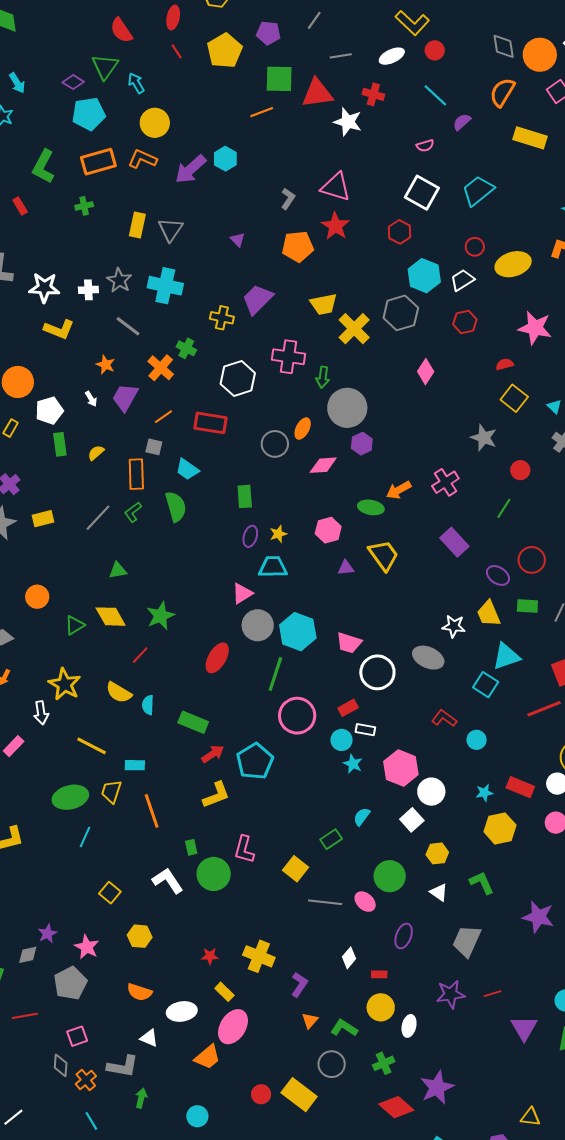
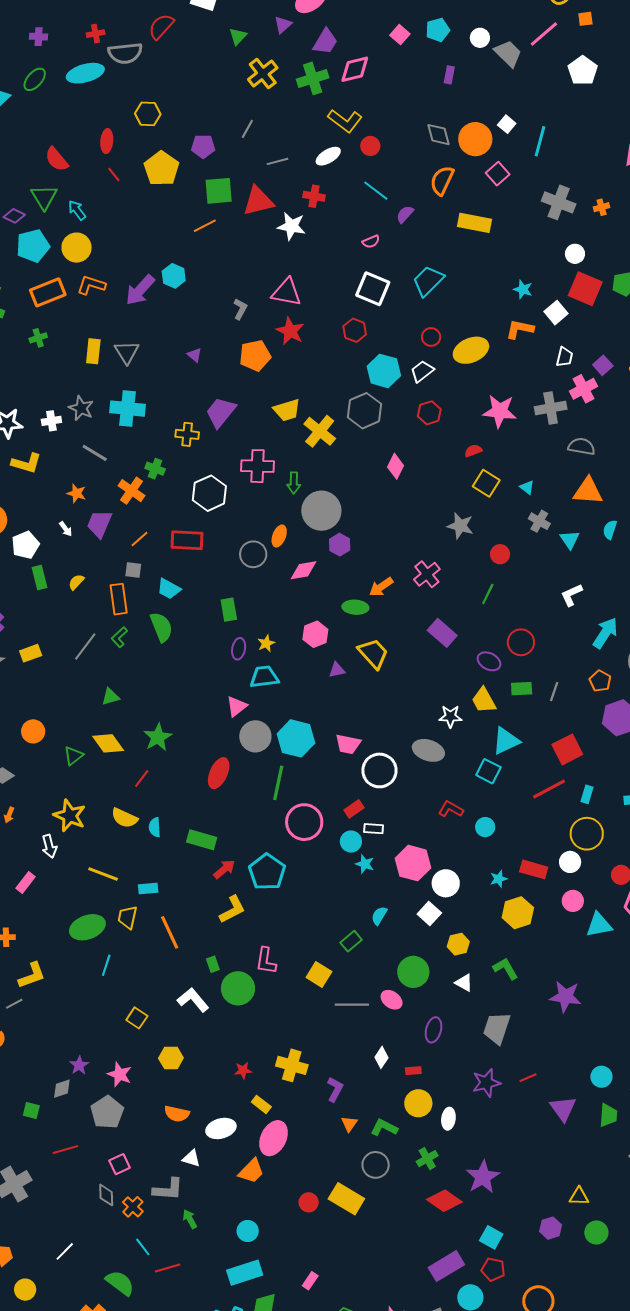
yellow circle: (155, 123) -> (77, 248), moved
green arrow: (141, 1098) -> (190, 1219), turned -36

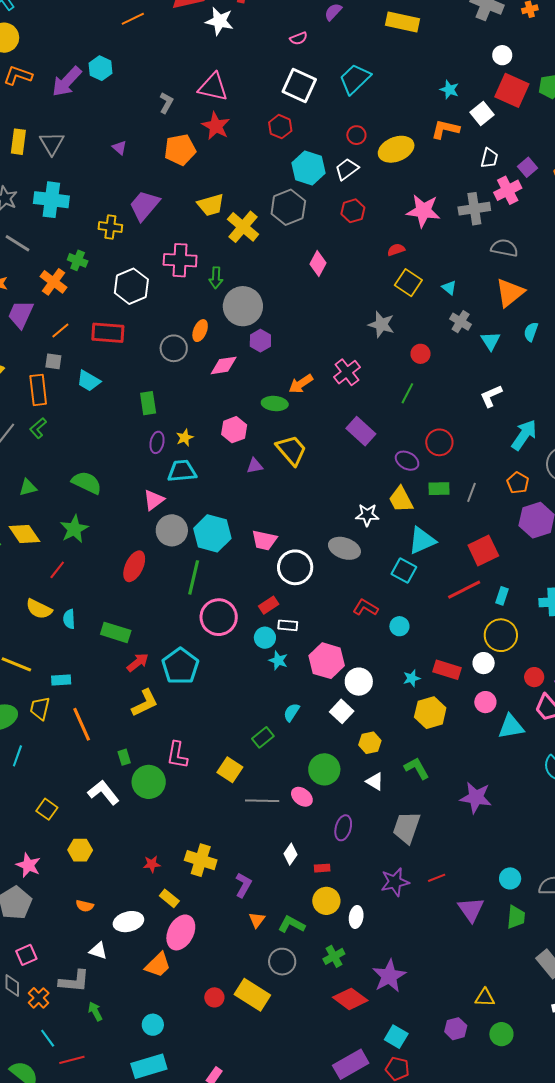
orange triangle: (588, 491) -> (510, 293), turned -44
green semicircle: (161, 627) -> (87, 483), moved, turned -44
orange semicircle: (177, 1114) -> (85, 906), size x0.7

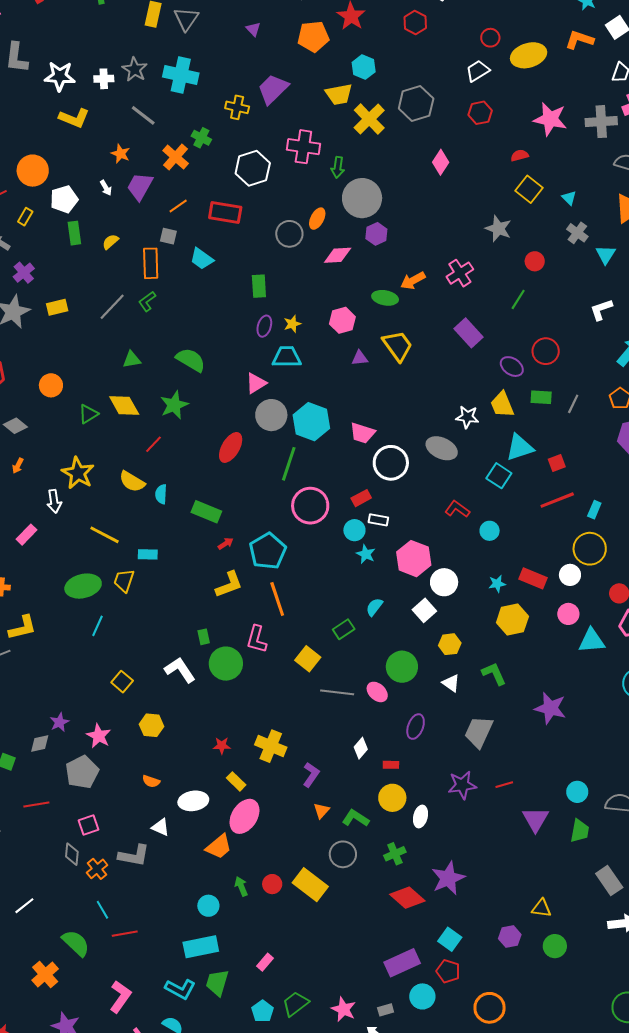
cyan hexagon: (308, 168) -> (364, 67), moved, size x0.7
red square: (483, 551) -> (557, 463), moved, size x0.6
red arrow: (138, 662) -> (226, 544), size x0.7
orange line: (82, 724) -> (277, 599), moved
green arrow: (95, 1011) -> (241, 886), moved

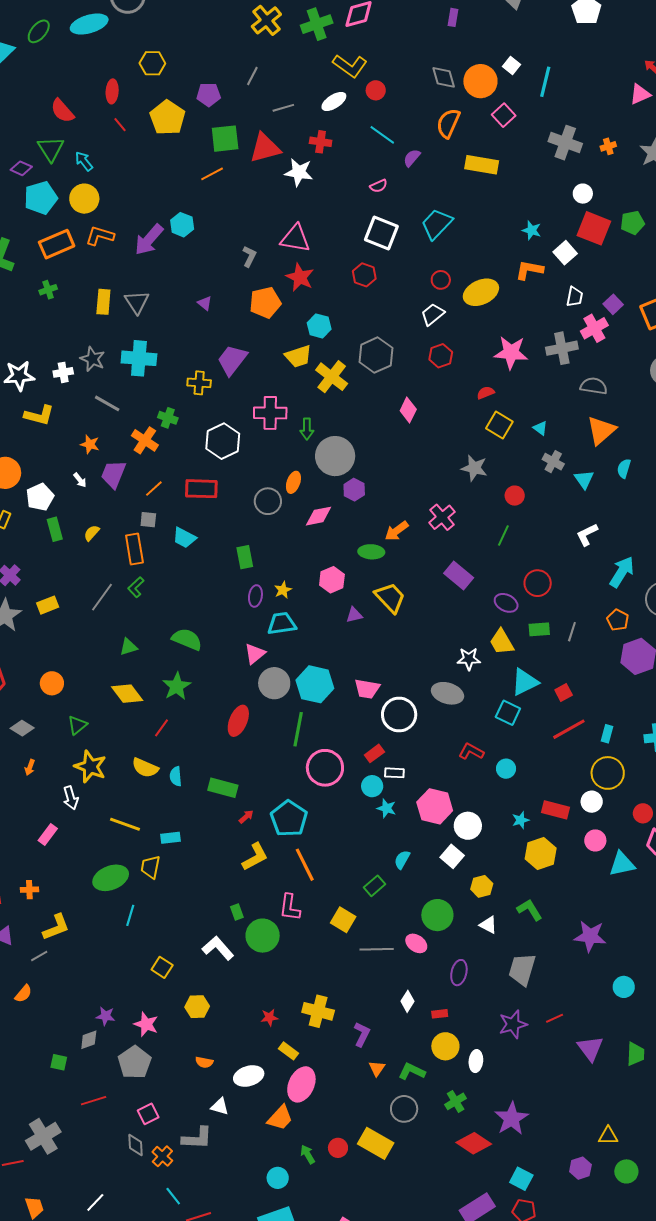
green triangle: (88, 414) -> (77, 725), moved
purple star: (59, 722) -> (106, 1016), turned -30
cyan circle: (577, 792) -> (624, 987), moved

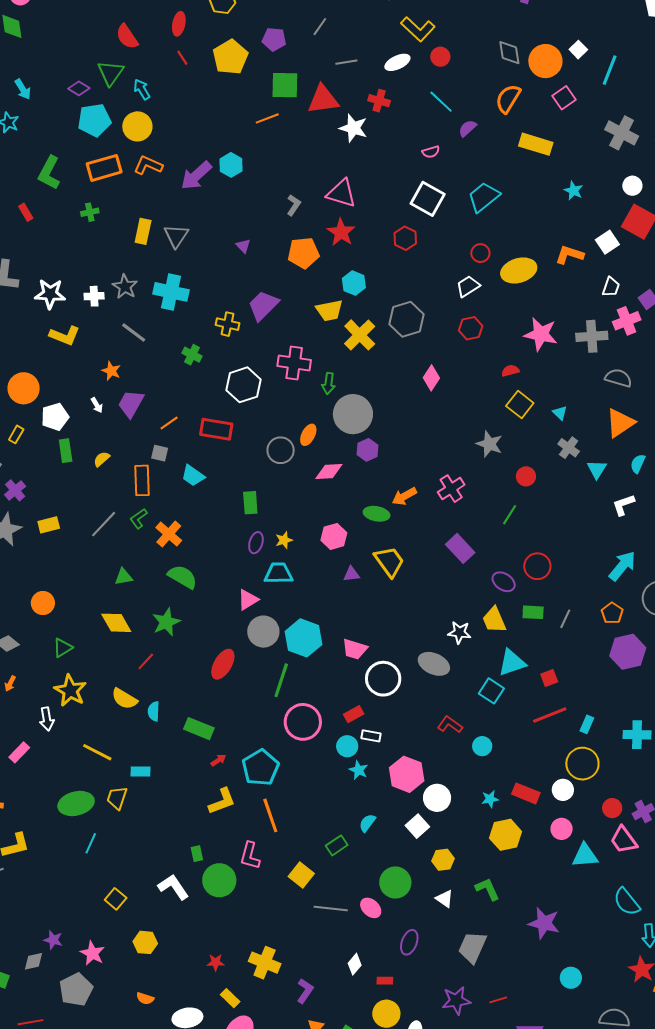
cyan star: (532, 230) -> (573, 191), moved
orange cross: (145, 440) -> (169, 534), moved
white L-shape: (587, 534) -> (623, 505), moved

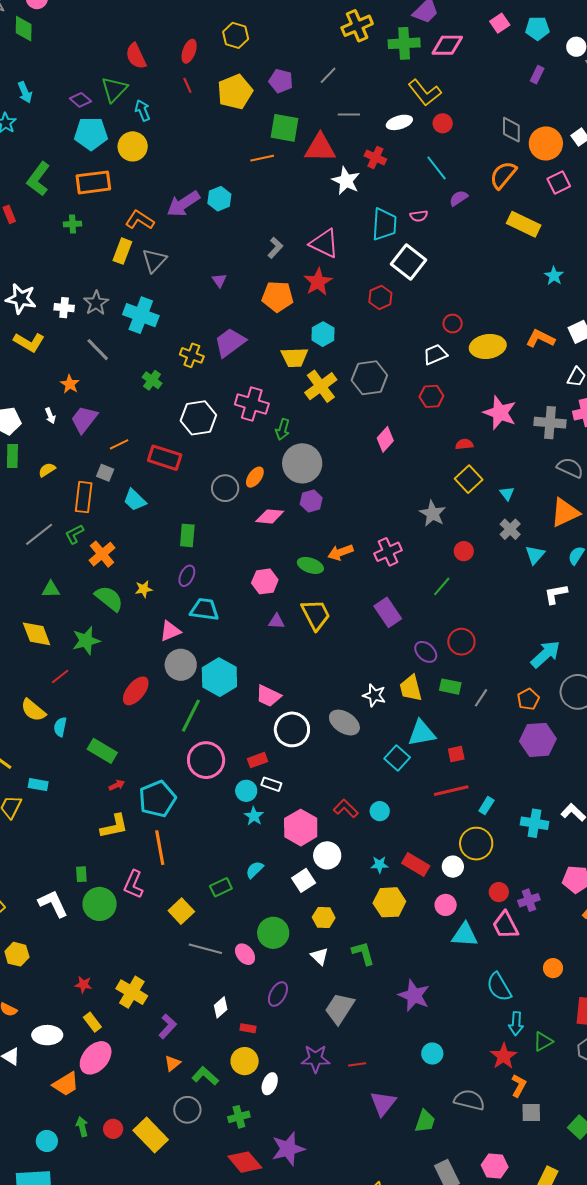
orange L-shape: (148, 165) -> (140, 220), moved
cyan trapezoid: (484, 197) -> (384, 224), moved, turned 124
yellow star: (284, 540) -> (144, 589), moved
red L-shape: (450, 725) -> (346, 808), moved

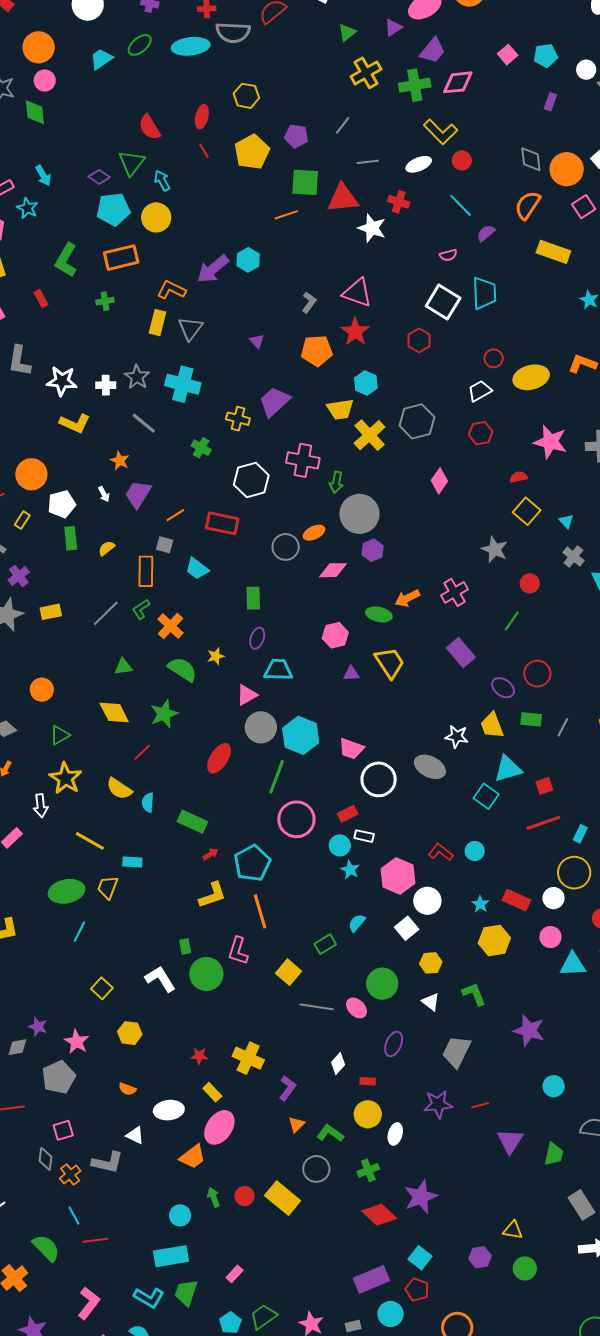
cyan trapezoid: (384, 224) -> (484, 293), moved
orange ellipse: (255, 477) -> (314, 533), turned 35
cyan star: (379, 865) -> (480, 904), turned -30

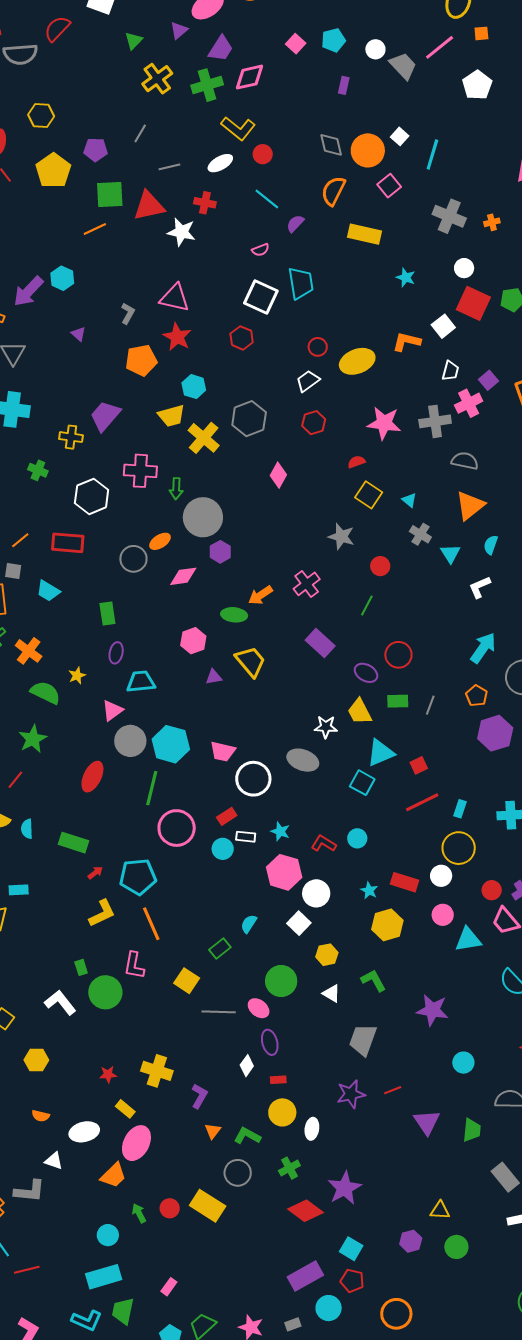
purple triangle: (257, 341) -> (78, 334), moved
cyan pentagon: (252, 863) -> (138, 877), turned 30
cyan star: (350, 870) -> (280, 831), moved
purple ellipse: (394, 1044) -> (270, 1042), moved, turned -30

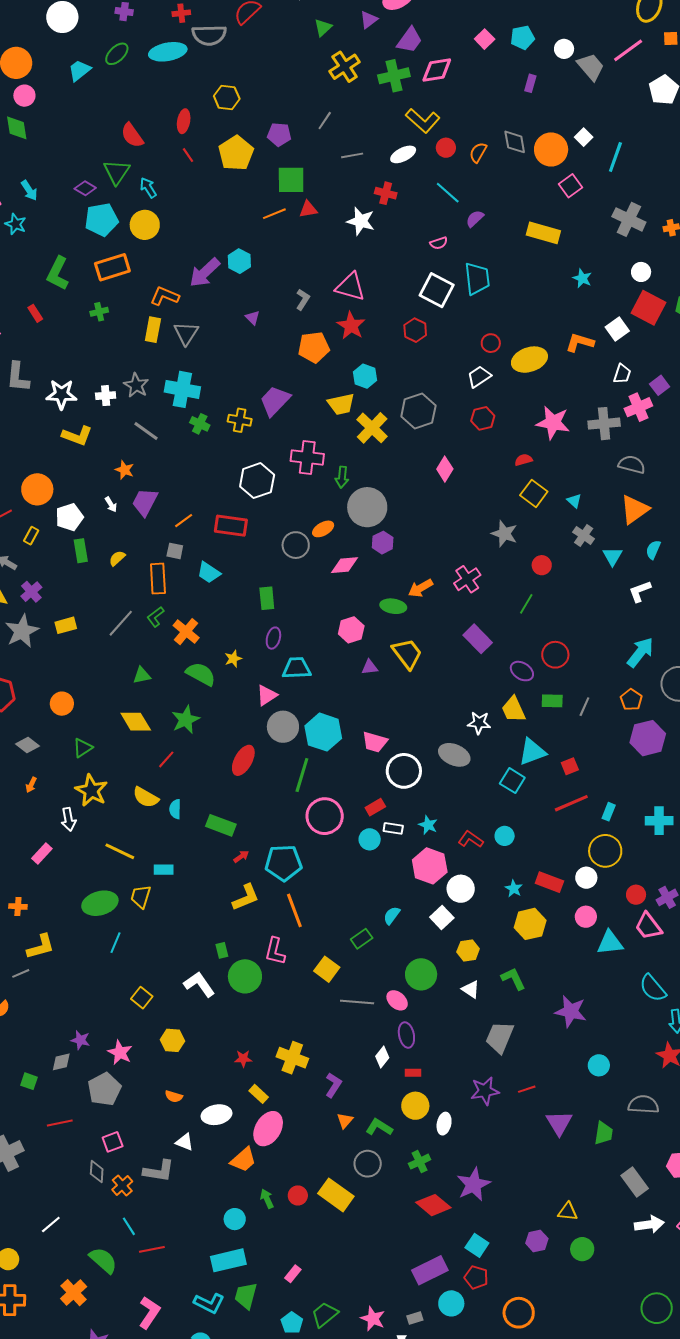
orange semicircle: (333, 191) -> (478, 152), moved, size x0.7
red triangle: (149, 206) -> (308, 209), moved, size x0.6
green cross: (38, 470) -> (200, 424), moved

